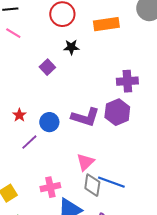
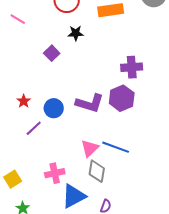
blue line: (111, 182) -> (116, 147), moved

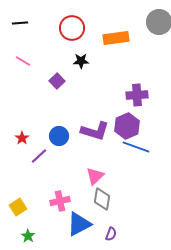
pink line: (18, 19) -> (23, 61), moved
red star: (24, 101) -> (22, 138), moved
blue line: (116, 147) -> (136, 147), moved

